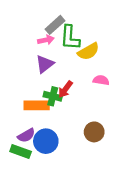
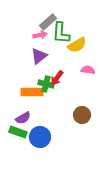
blue circle: (46, 141) -> (40, 137), moved

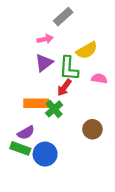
gray rectangle: (48, 22) -> (63, 17), moved
green L-shape: (61, 33) -> (69, 68), moved
green cross: (46, 84) -> (54, 109), moved, turned 35

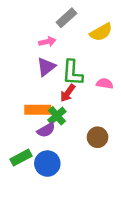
yellow semicircle: (87, 50) -> (101, 32), moved
purple semicircle: (26, 133) -> (46, 130), moved
green rectangle: (20, 148) -> (21, 158), turned -48

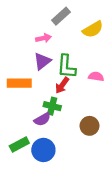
orange rectangle: (38, 110) -> (19, 83), moved
green cross: (57, 116) -> (52, 106), turned -35

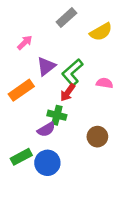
pink arrow: (43, 38) -> (25, 43), moved, turned -32
green L-shape: (66, 67) -> (72, 72), turned 45
orange rectangle: (19, 83) -> (21, 90), turned -35

